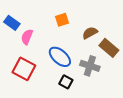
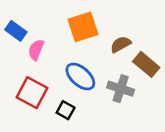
orange square: (62, 20) -> (83, 27), size x1.6
black square: (66, 82) -> (66, 110), moved

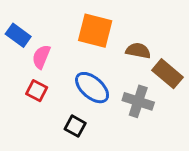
orange square: (83, 27) -> (95, 31), turned 32
brown semicircle: (121, 44) -> (138, 51), turned 40
red square: (32, 93) -> (37, 91), moved, size x0.6

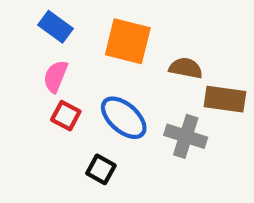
blue rectangle: (18, 35) -> (55, 27), moved
brown rectangle: (167, 74) -> (225, 99), turned -32
red square: (37, 91) -> (66, 116), moved

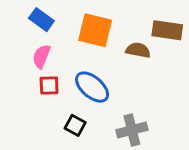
brown rectangle: (225, 99) -> (167, 30), moved
red square: (66, 116) -> (49, 85), turned -30
gray cross: (186, 136) -> (132, 130), moved, turned -32

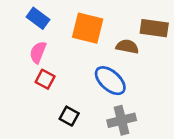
red square: (49, 85) -> (45, 79), turned 30
blue ellipse: (92, 87) -> (110, 81), moved

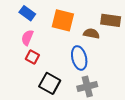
blue ellipse: (110, 81) -> (79, 58), turned 35
black square: (69, 116) -> (50, 83), size x1.5

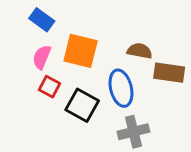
orange square: (63, 20) -> (81, 51), moved
brown rectangle: (111, 20) -> (169, 73), moved
black square: (50, 83) -> (82, 105), moved

